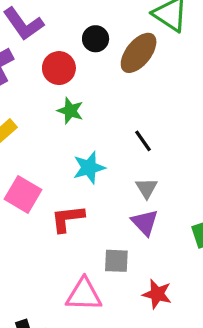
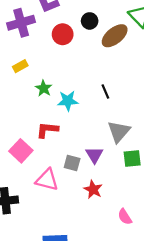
green star: (70, 111) -> (44, 88), moved
gray triangle: (147, 188) -> (119, 132), moved, size x1.6
pink square: (23, 194) -> (21, 151), moved
purple triangle: (145, 222) -> (94, 155), moved

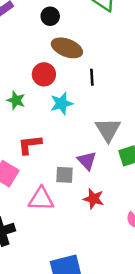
red circle: (63, 34) -> (44, 74), moved
brown ellipse: (115, 36) -> (67, 48), moved, turned 72
black line: (105, 92) -> (92, 77), moved, turned 32
cyan star: (68, 101) -> (62, 103), moved

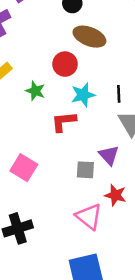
black line: (92, 77) -> (119, 94), moved
red L-shape: (30, 145) -> (64, 122), moved
pink triangle: (41, 199) -> (89, 217), moved, turned 36

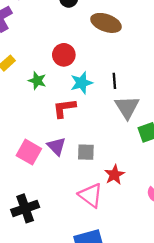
brown ellipse: (89, 37) -> (106, 23), moved
purple triangle: (109, 155) -> (56, 146), moved
red star: (115, 195) -> (115, 175), turned 30

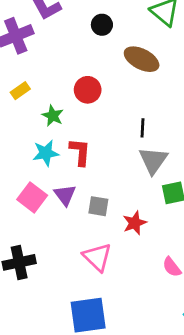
cyan star: (81, 83) -> (46, 153), moved
red L-shape: (64, 108) -> (80, 152), turned 95
red star: (115, 175) -> (135, 223), moved

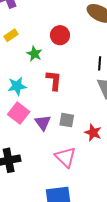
cyan star: (46, 153) -> (17, 86), moved
purple triangle: (65, 195) -> (43, 123), moved
red star: (135, 223) -> (93, 133), turned -30

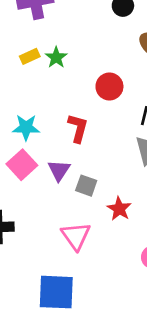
red circle: (60, 35) -> (109, 87), moved
green star: (34, 54) -> (56, 57), moved
purple triangle: (43, 123) -> (59, 170), moved

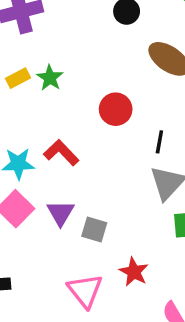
red L-shape: (78, 128) -> (61, 153), moved, turned -56
red star: (119, 209) -> (134, 272), moved

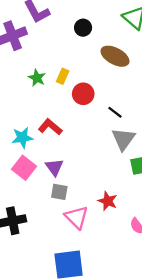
yellow rectangle: (18, 78) -> (63, 76), moved, turned -32
black line: (159, 142) -> (115, 112), turned -56
gray square: (94, 230) -> (59, 192), moved

